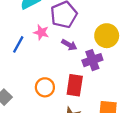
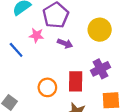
blue line: (18, 44) -> (16, 50), turned -63
purple cross: (92, 60) -> (100, 69), moved

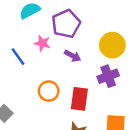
purple cross: (100, 69) -> (108, 76), moved
orange circle: (47, 87) -> (49, 91), moved

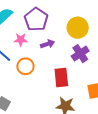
purple arrow: (73, 56) -> (48, 44), turned -32
orange circle: (49, 91) -> (25, 66), moved

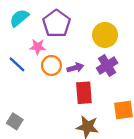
purple arrow: (48, 44) -> (75, 68), moved
orange circle: (25, 66) -> (51, 65), moved

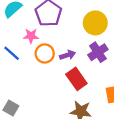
red rectangle: (84, 93) -> (76, 79), turned -30

